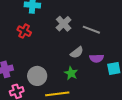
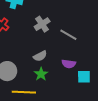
gray semicircle: (77, 52) -> (40, 56), moved

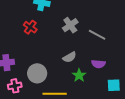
green star: (41, 74) -> (79, 75), moved
cyan square: (84, 77) -> (114, 85), moved

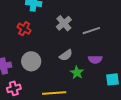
gray line: (97, 35) -> (91, 31), turned -42
gray circle: (37, 73) -> (31, 61), moved

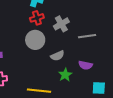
red cross: (24, 29) -> (37, 18), moved, turned 32
gray circle: (31, 61) -> (35, 40), moved

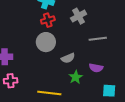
gray cross: (61, 24) -> (79, 16), moved

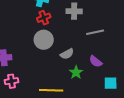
gray cross: (79, 16) -> (74, 11), turned 35
purple semicircle: (96, 68) -> (96, 61), turned 32

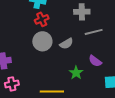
gray cross: (74, 11) -> (82, 12), moved
gray semicircle: (67, 54) -> (66, 44), moved

